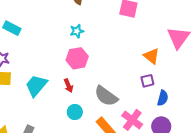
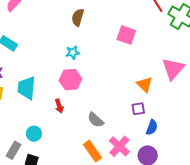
cyan trapezoid: (36, 86) -> (27, 88), moved, turned -40
gray semicircle: (106, 96) -> (96, 120), size x0.7
cyan circle: (75, 112) -> (34, 134), moved

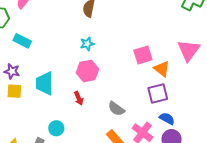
pink square: (126, 35) -> (143, 55), moved, turned -30
purple square: (138, 109) -> (158, 93), size x1.5
blue semicircle: (152, 127) -> (167, 119), moved, turned -77

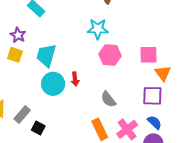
cyan star: (87, 44) -> (98, 29), size x1.5
pink hexagon: (87, 71) -> (110, 55), moved
cyan circle: (56, 128) -> (53, 84), moved, size x1.5

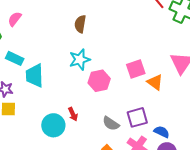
cyan trapezoid: (46, 55) -> (35, 76), moved
purple square: (152, 96) -> (137, 117), moved

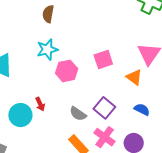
orange triangle: (155, 82) -> (134, 77), moved
purple square: (137, 117) -> (104, 108), turned -35
blue semicircle: (162, 132) -> (142, 109), moved

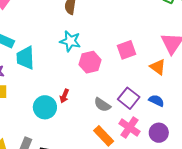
cyan star: (47, 49) -> (70, 41), turned 30
red arrow: (40, 104) -> (64, 96), turned 48
blue semicircle: (142, 109) -> (156, 101), moved

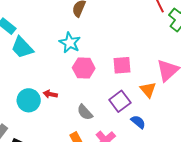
cyan trapezoid: (25, 58) -> (22, 48), turned -55
red arrow: (64, 96) -> (50, 94), turned 64
purple square: (129, 98) -> (120, 101), moved

